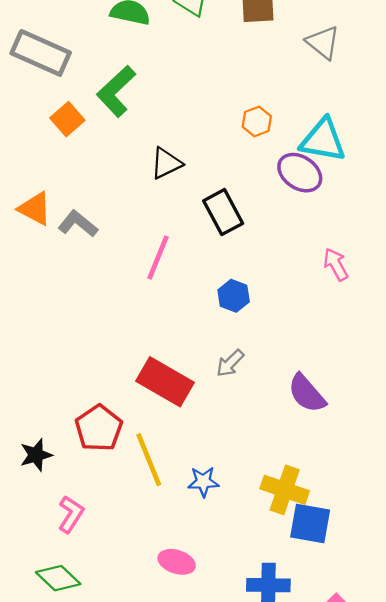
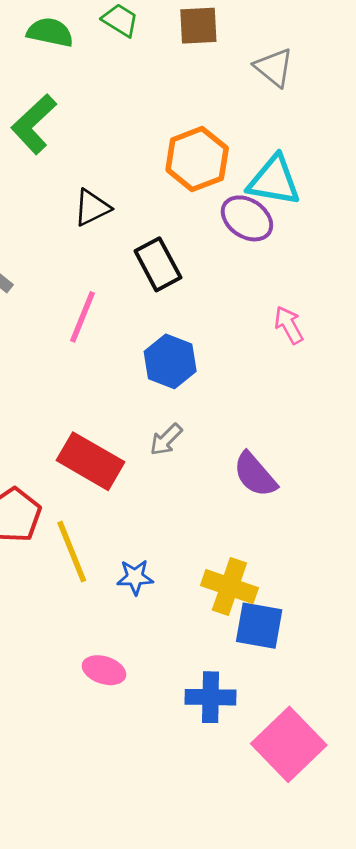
orange hexagon: (257, 121) -> (197, 159), size x1.8
blue hexagon: (234, 296) -> (170, 361), size x1.4

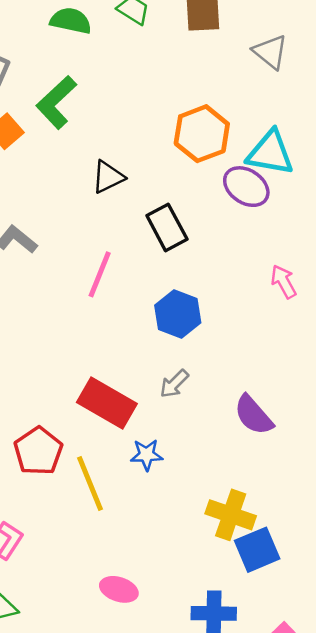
blue star: (135, 577) -> (147, 455), moved
blue square: (259, 626) -> (257, 550), turned -33

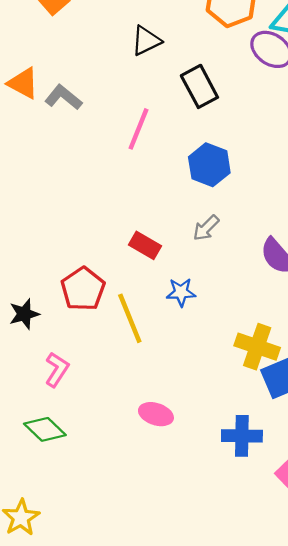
red rectangle: (107, 403) -> (145, 245), size x0.6

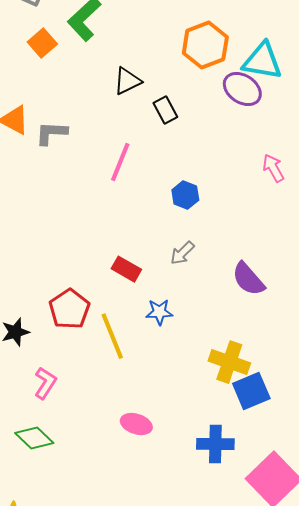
black rectangle: (199, 86) -> (165, 110), moved, size x0.7
gray L-shape: (63, 97) -> (51, 133), turned -36
blue hexagon: (209, 165) -> (185, 195), size x0.7

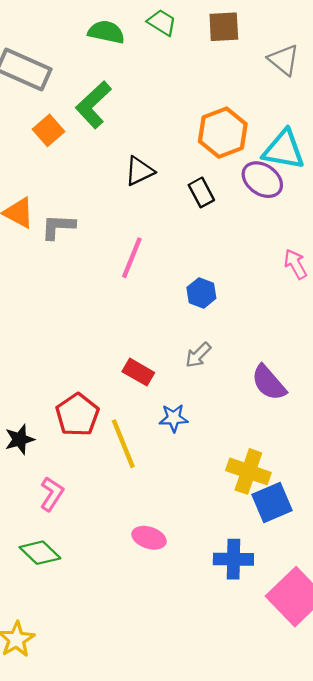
black rectangle: (165, 110) -> (201, 192), moved

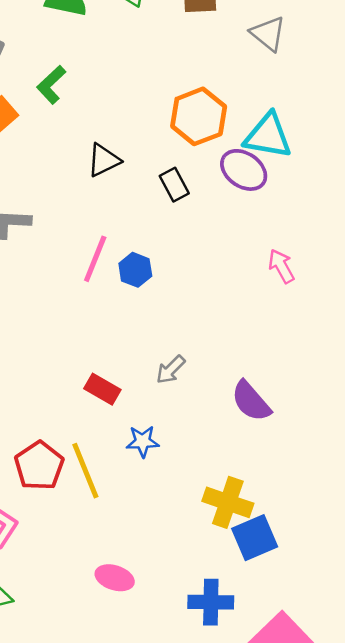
green L-shape: (93, 105) -> (51, 85), size x0.7
blue hexagon: (201, 293) -> (135, 270), moved
red pentagon: (77, 415) -> (39, 466), moved

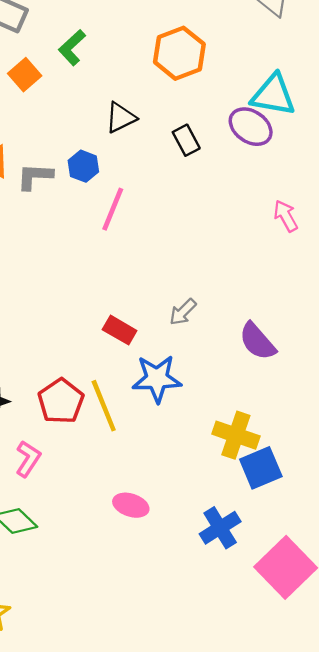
orange hexagon: (199, 116) -> (179, 53), moved
blue hexagon: (135, 270) -> (83, 166), moved
blue star: (143, 441) -> (157, 379), size x1.6
blue cross: (211, 602) -> (220, 528), turned -33

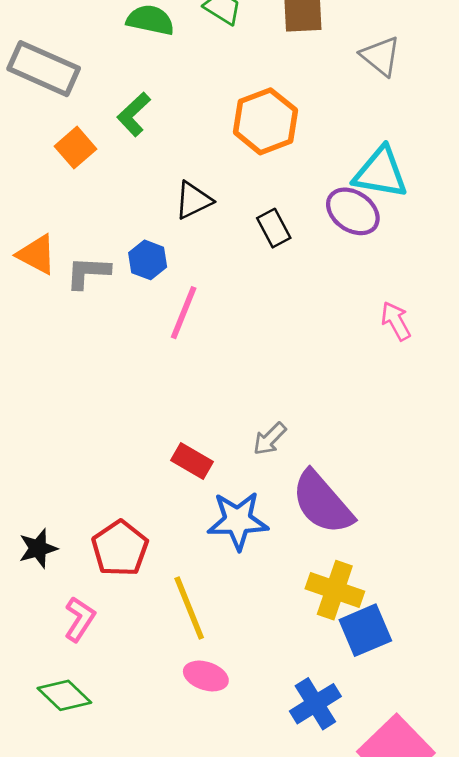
purple semicircle: (257, 341) -> (322, 503), moved, size x1.4
yellow line: (104, 406) -> (189, 608), moved

